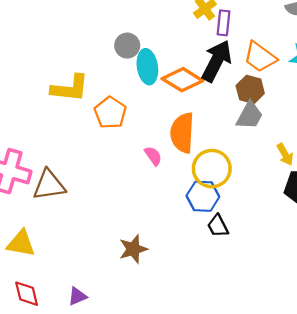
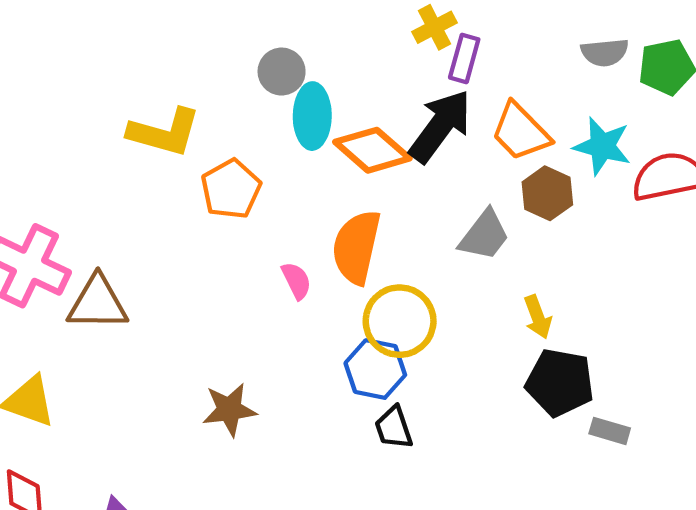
brown hexagon: (250, 89) -> (547, 193), moved
brown star: (133, 249) -> (229, 410), moved

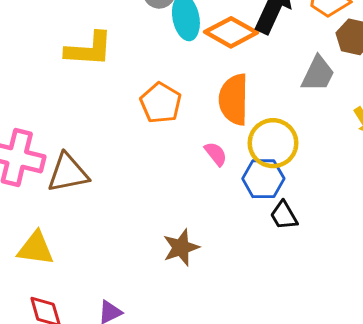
orange pentagon: (231, 189) -> (161, 103), moved
pink semicircle: (296, 281) -> (216, 154), moved
brown star: (229, 410) -> (181, 248), moved

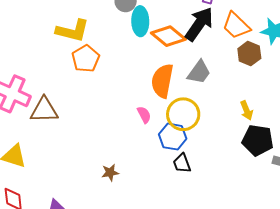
gray trapezoid: (318, 74) -> (199, 72), moved
orange pentagon: (161, 103) -> (86, 59), moved
brown star: (181, 248) -> (110, 173), size x0.7

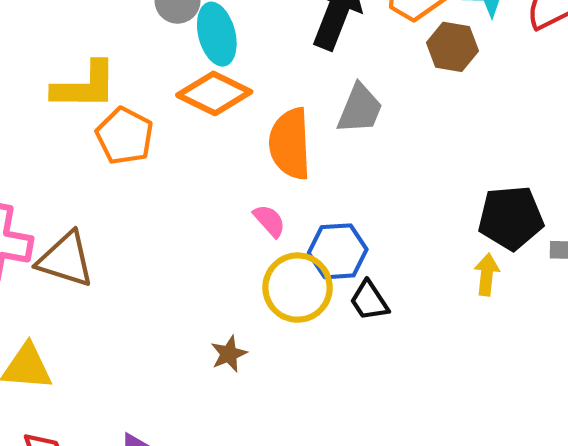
orange diamond: (168, 36) -> (214, 93), moved
brown triangle: (44, 110) -> (66, 259), turned 32
yellow arrow: (247, 110) -> (487, 274), moved, turned -138
yellow circle: (183, 114) -> (298, 288), moved

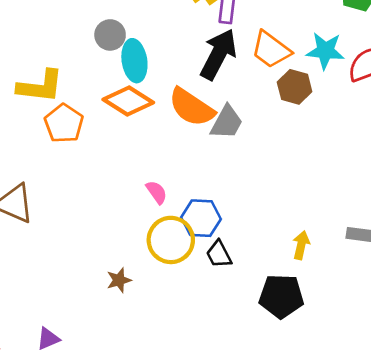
orange semicircle: (290, 144) -> (192, 107), moved, turned -60
black pentagon: (511, 218) -> (281, 296), moved

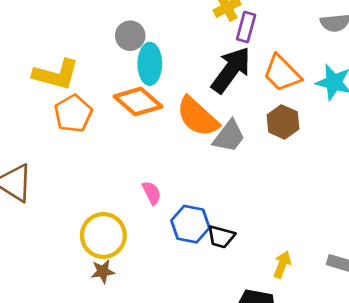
brown hexagon: (295, 87) -> (283, 122), moved
yellow circle: (171, 240) -> (103, 235), moved
black trapezoid: (219, 254) -> (221, 237), moved, turned -56

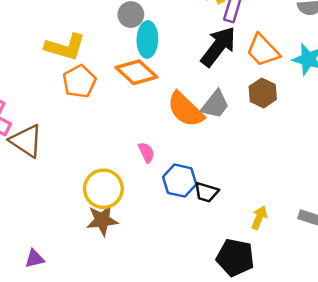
orange semicircle: (198, 117) -> (185, 110), moved
brown star: (103, 271) -> (102, 220), size x1.5

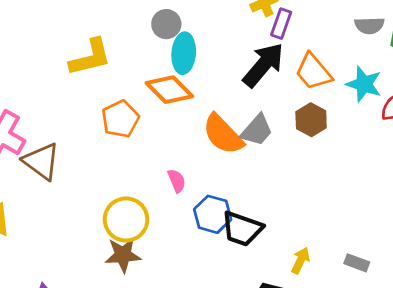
yellow L-shape: (65, 47) -> (90, 57), turned -33
orange pentagon: (79, 81) -> (120, 119), moved
black trapezoid: (206, 192) -> (242, 229), size x1.5

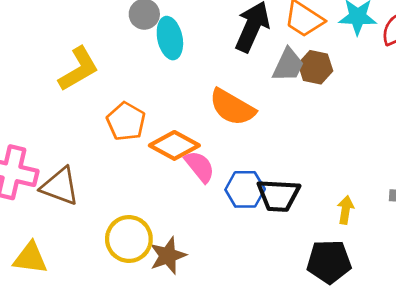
orange diamond: (169, 90) -> (174, 145), moved
gray trapezoid: (257, 130) -> (288, 65), moved
pink semicircle: (177, 181) -> (200, 167), size x1.4
yellow circle: (126, 219) -> (129, 239), moved

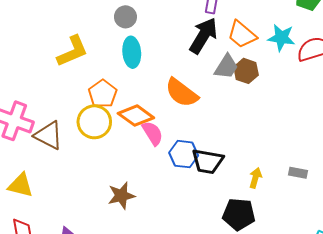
cyan ellipse: (170, 38) -> (132, 52), moved
yellow circle: (129, 239) -> (94, 122), moved

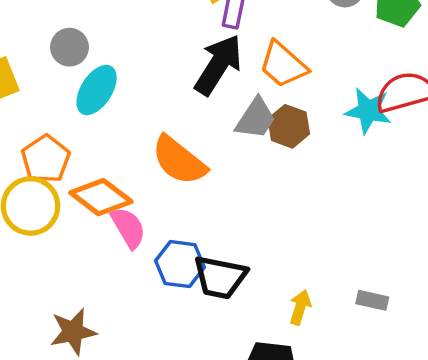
gray circle: (125, 17) -> (70, 47), moved
cyan star: (281, 38) -> (368, 111), moved
cyan ellipse: (132, 52) -> (97, 90), turned 36

